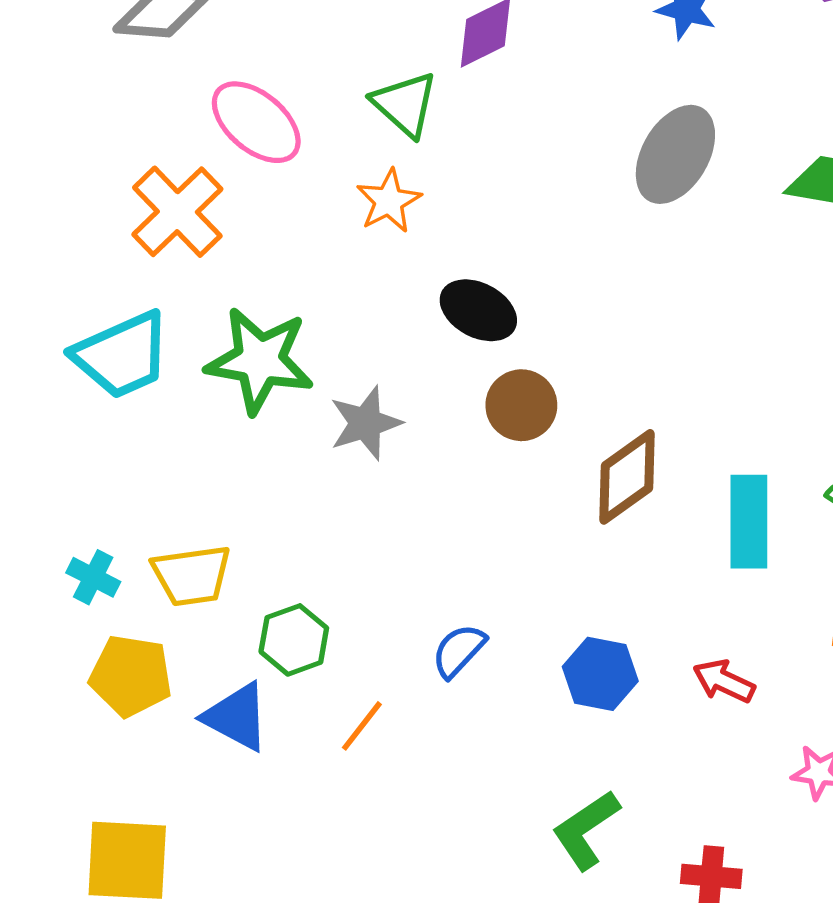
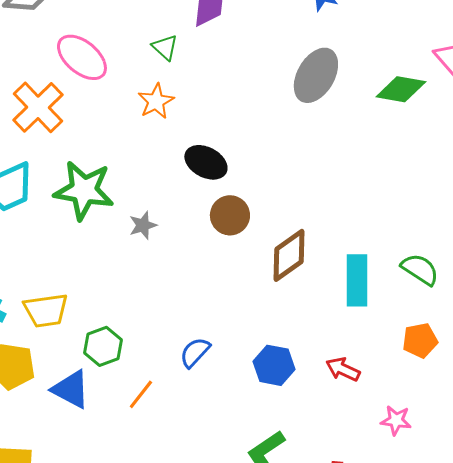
green triangle: (405, 104) -> (165, 47), size x0.7
gray star: (365, 423) -> (143, 225), size x0.7

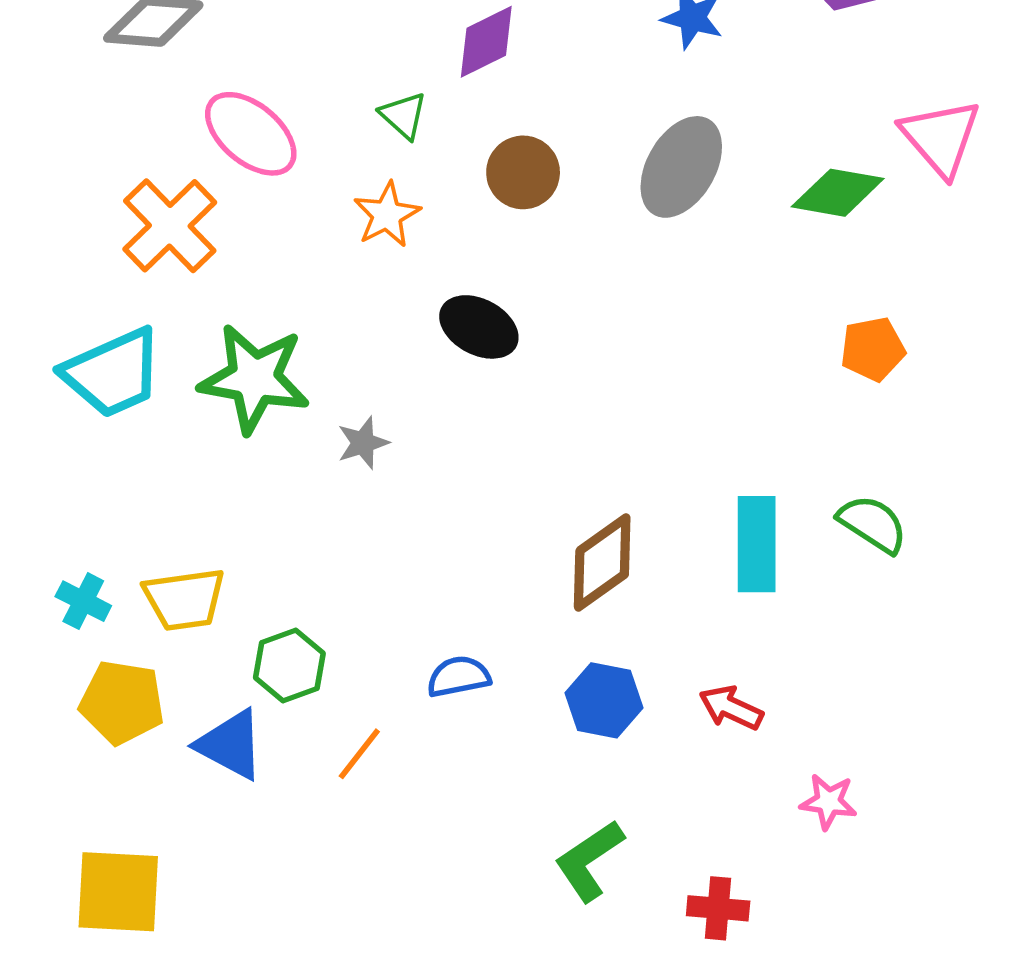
brown circle: (230, 215) -> (523, 172), moved
brown diamond: (289, 255) -> (602, 562), moved
orange pentagon: (420, 340) -> (873, 349), moved
blue semicircle: (195, 352) -> (459, 677), turned 36

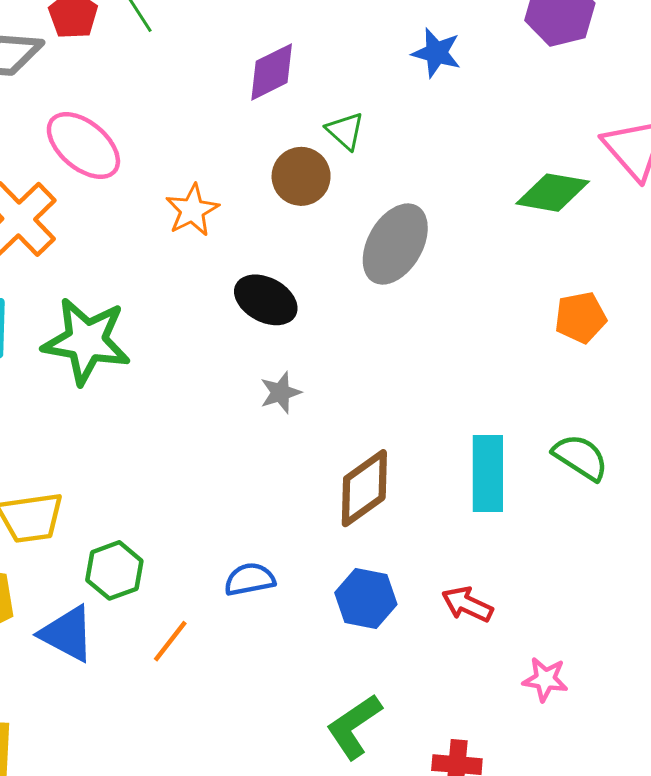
green triangle: (403, 115) -> (345, 131), moved
gray ellipse: (681, 167) -> (395, 244), moved
gray star: (363, 443) -> (280, 393), moved

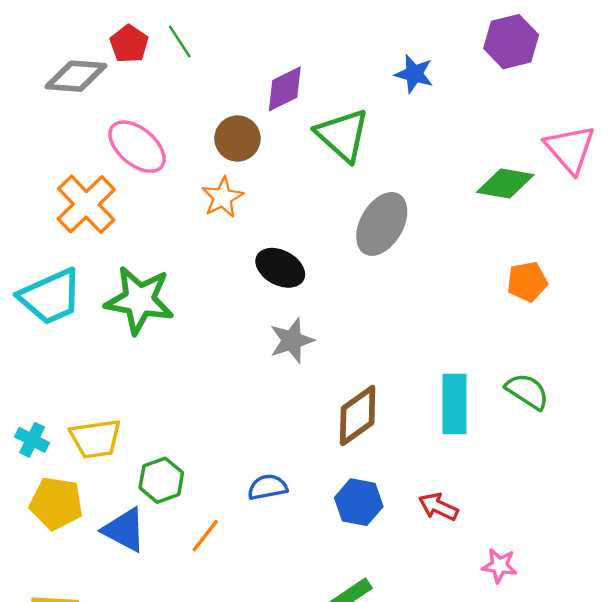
green triangle: (345, 131) -> (343, 135), size x1.8
brown circle: (301, 176) -> (237, 139), moved
gray star: (280, 393) -> (292, 341), size x1.4

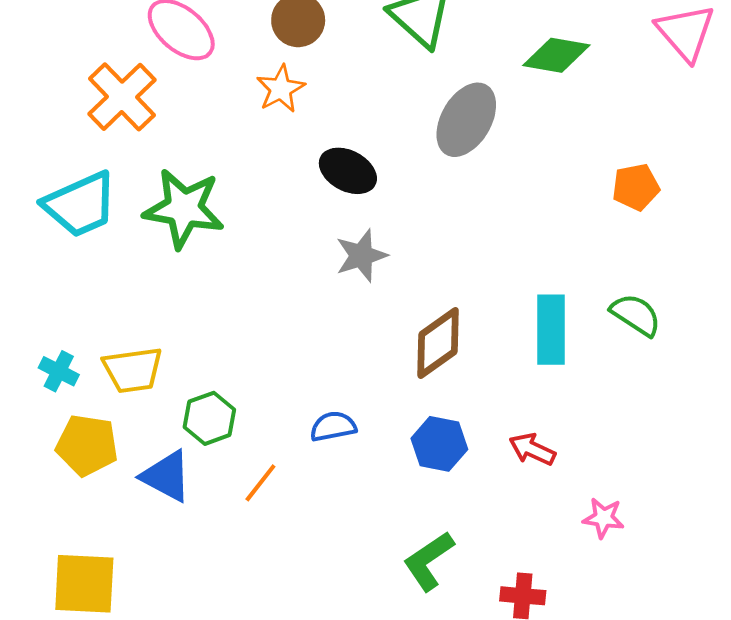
green diamond: (505, 184) -> (556, 55), moved

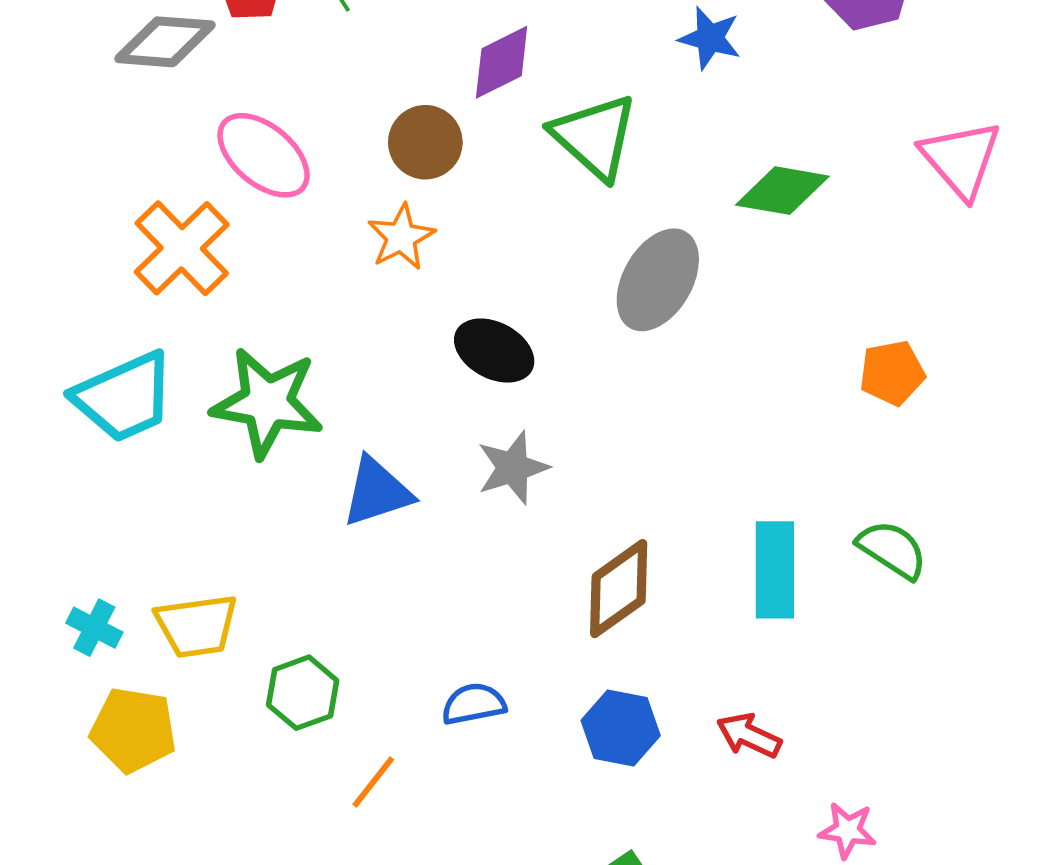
blue triangle: (166, 476) -> (377, 492), moved, turned -46

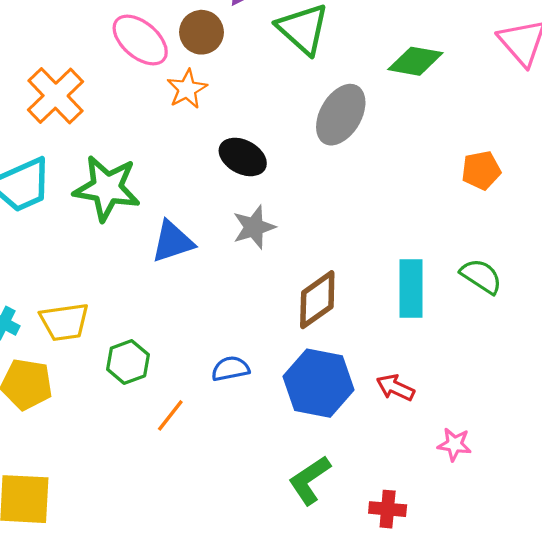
pink ellipse: (264, 155) -> (140, 40), moved
blue hexagon: (621, 728) -> (318, 383), size x1.5

